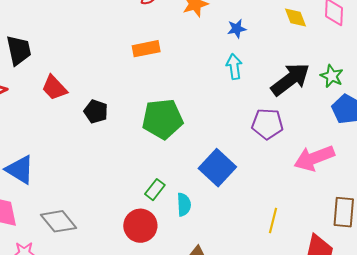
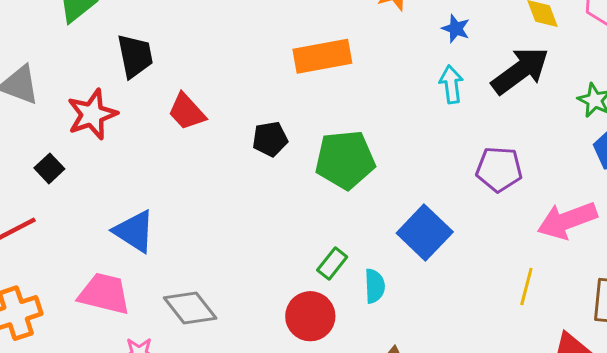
blue star: (237, 29) -> (456, 29), turned 30
orange rectangle: (146, 49) -> (322, 56), size x1.4
black arrow: (290, 79) -> (520, 71), moved
black pentagon: (96, 111) -> (270, 139), moved, turned -30
yellow line: (273, 220) -> (526, 286), moved

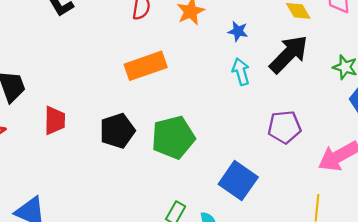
red trapezoid: (187, 112) -> (55, 120), turned -128
black pentagon: (270, 139) -> (117, 131), size x1.4

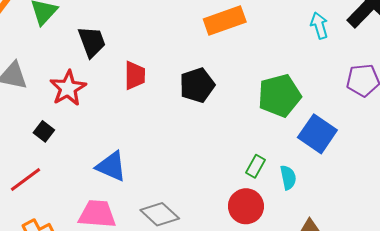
green pentagon: (173, 137) -> (279, 96), moved

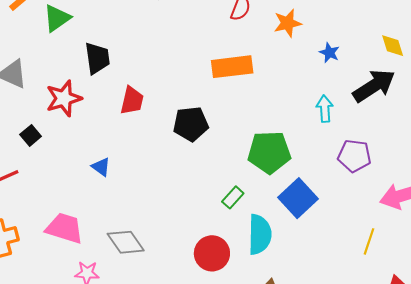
cyan arrow: (319, 26) -> (325, 109), moved
blue triangle: (111, 166) -> (101, 167), moved, size x0.6
green rectangle: (255, 166) -> (233, 197), moved
cyan semicircle: (288, 177) -> (260, 234), size x1.6

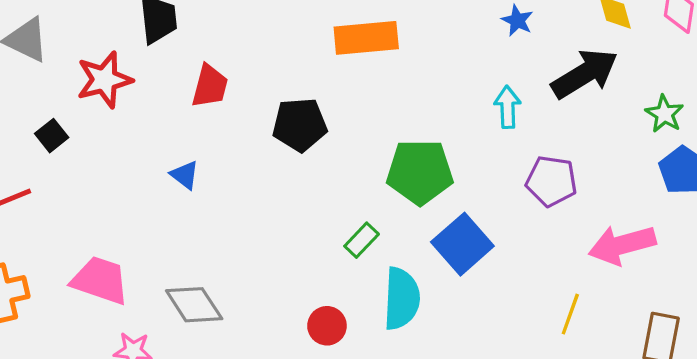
blue triangle: (101, 167) -> (185, 175), moved
red circle: (212, 253) -> (327, 326), size x0.7

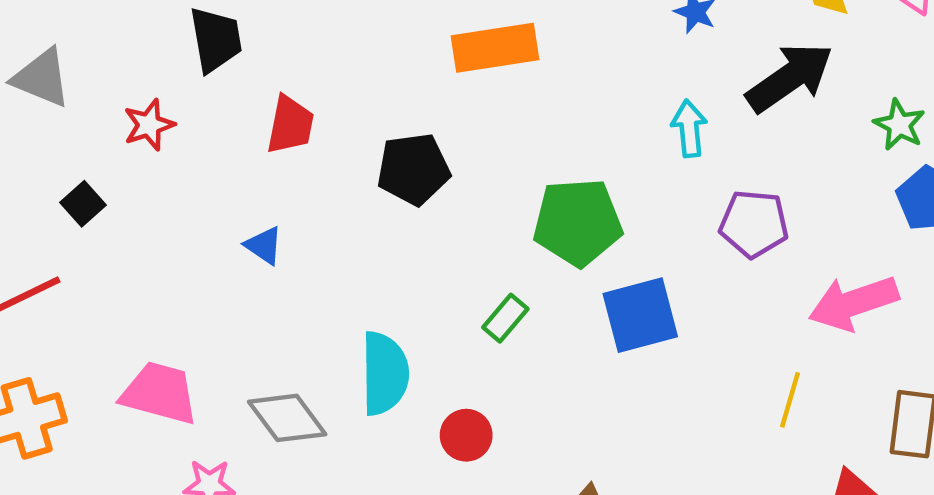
red star: (104, 80) -> (149, 125), size x0.7
blue square: (462, 244) -> (640, 315), turned 30
cyan semicircle: (402, 299) -> (385, 373), moved

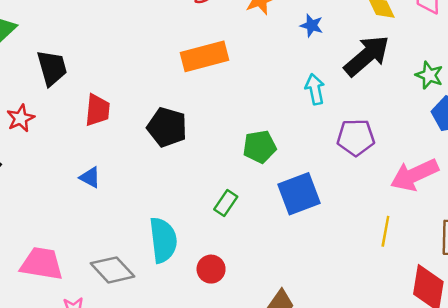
black pentagon: (413, 169) -> (167, 127), turned 30
green pentagon: (578, 222) -> (260, 147), size x0.7

